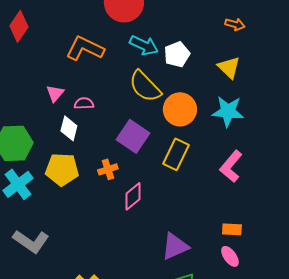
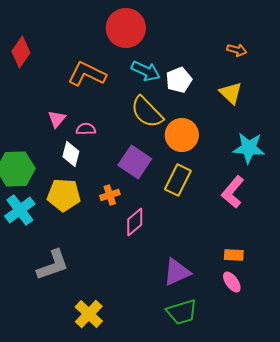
cyan star: (228, 111) -> (249, 148), moved
gray L-shape: (31, 241) -> (53, 265), moved, turned -54

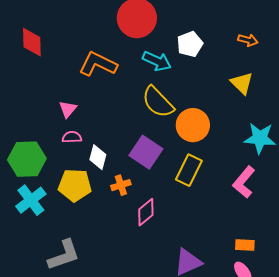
red diamond: (21, 52) -> (32, 42), turned -36
white pentagon: (179, 80) -> (190, 44), moved
pink semicircle: (86, 129) -> (72, 137), moved
white diamond: (71, 154) -> (98, 157), moved

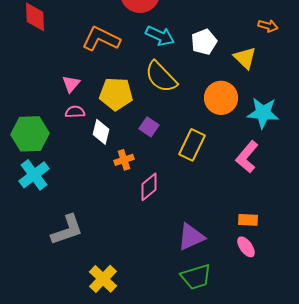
orange arrow: (248, 40) -> (268, 26), moved
white pentagon: (190, 44) -> (204, 42), moved
orange circle: (193, 125) -> (221, 98), moved
purple square: (146, 152) -> (149, 127), size x0.6
yellow pentagon: (75, 185) -> (116, 94), moved

